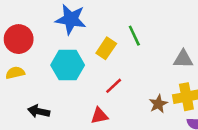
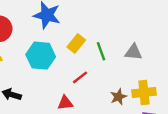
green line: (134, 36) -> (101, 51), moved
gray triangle: (183, 59) -> (133, 52), moved

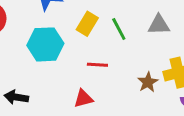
red line: (80, 77) -> (97, 65), turned 49

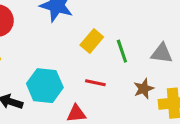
cyan hexagon: (45, 44) -> (45, 86), moved
brown star: (148, 82) -> (144, 89), moved

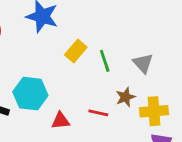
gray triangle: (162, 53) -> (143, 63), turned 40
red line: (95, 83) -> (98, 113), moved

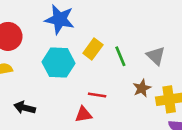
cyan hexagon: (30, 94) -> (59, 63), moved
red line: (98, 113) -> (97, 95), moved

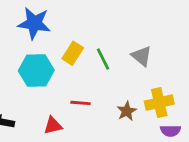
brown star: (142, 88) -> (127, 111), moved
red triangle: (83, 114) -> (53, 126), moved

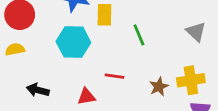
yellow rectangle: (73, 53) -> (104, 15), moved, turned -35
gray triangle: (142, 56) -> (196, 32), moved

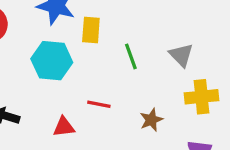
gray triangle: (196, 32) -> (181, 55), moved
yellow cross: (191, 80) -> (202, 97), moved

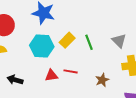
yellow rectangle: (91, 30) -> (67, 40), moved, turned 42
red triangle: (64, 127) -> (51, 75), moved

